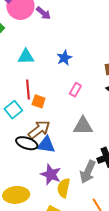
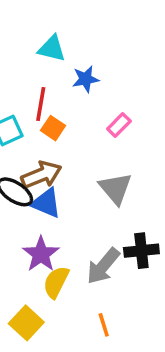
blue star: (64, 58) -> (86, 79), moved
gray triangle: (83, 126) -> (115, 188), turned 35

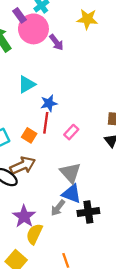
cyan triangle: (52, 49) -> (27, 84), turned -42
red line: (41, 104) -> (46, 123), moved
blue triangle: (46, 203) -> (72, 194), moved
gray arrow: (103, 266) -> (58, 208), moved, size x0.7

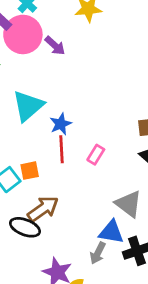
cyan triangle: (27, 84) -> (28, 106), size x1.4
orange square: (29, 135) -> (30, 171), moved, turned -32
gray triangle: (70, 173) -> (128, 204), moved

